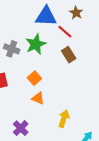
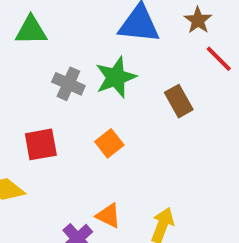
red line: (65, 32) -> (219, 59), moved
orange triangle: (38, 98) -> (108, 216), moved

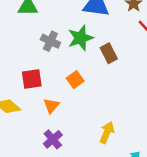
brown rectangle: (179, 101) -> (109, 53), moved
orange triangle: (108, 216) -> (51, 106), moved, turned 42

